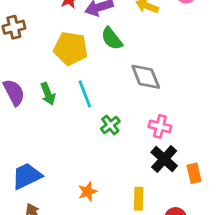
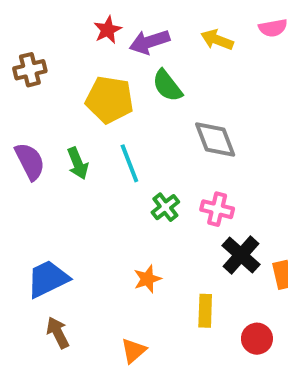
pink cross: (160, 126) -> (217, 209), moved
orange star: (88, 192) -> (147, 279), moved

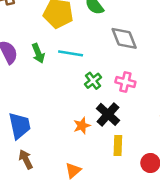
cyan line: (129, 163) -> (71, 53), turned -60
black cross: (241, 255) -> (108, 114), moved
blue trapezoid: (48, 279) -> (19, 126), turned 104

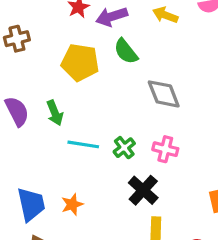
cyan line: (71, 53) -> (83, 144), moved
orange star: (82, 126) -> (72, 204), moved

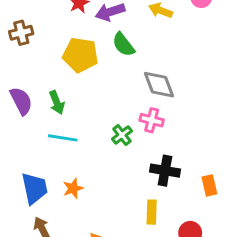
cyan line: (83, 144) -> (63, 138), moved
pink cross: (165, 149) -> (152, 120), moved
black cross: (143, 190) -> (165, 171), moved, turned -32

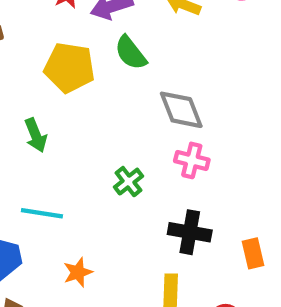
pink cross: (152, 120) -> (192, 160), moved
cyan line: (63, 138) -> (42, 213), moved
orange star: (73, 188) -> (78, 272), moved

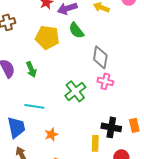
gray diamond: (181, 110) -> (100, 57), turned 30
green cross: (128, 182) -> (75, 91), size x1.5
black cross: (190, 232) -> (111, 127), moved

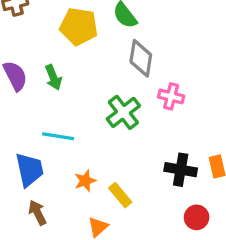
gray diamond: (100, 57) -> (141, 58), moved
yellow rectangle: (95, 143) -> (120, 195), moved, turned -42

